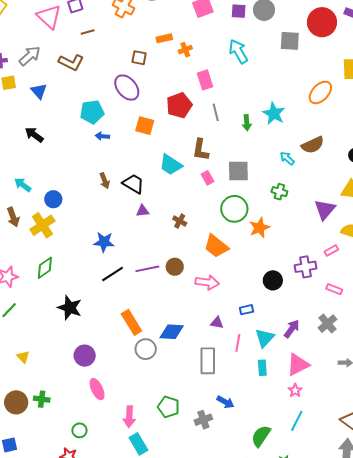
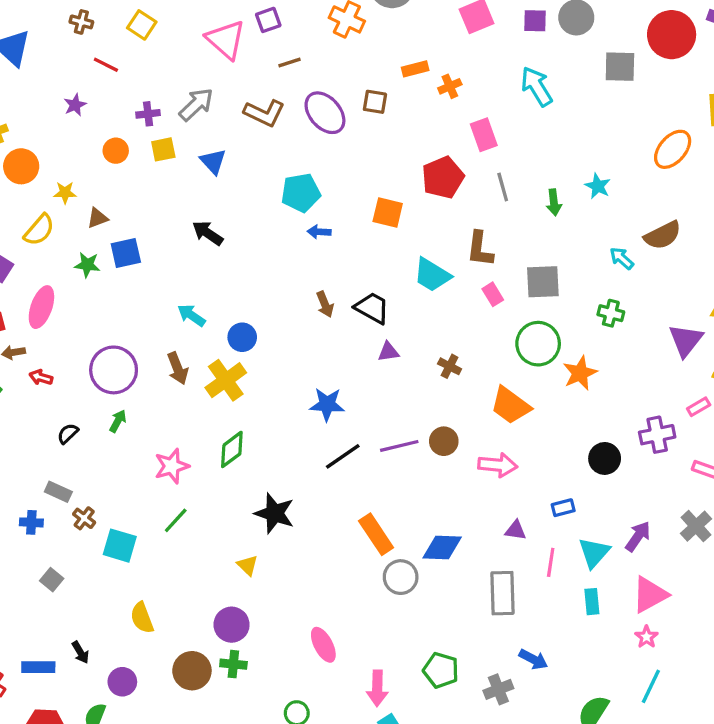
purple ellipse: (127, 88) -> (325, 113), moved
cyan star: (274, 114) -> (598, 186), size x0.7
purple circle: (85, 356) -> (232, 625), moved
yellow triangle: (23, 357) -> (248, 565), moved

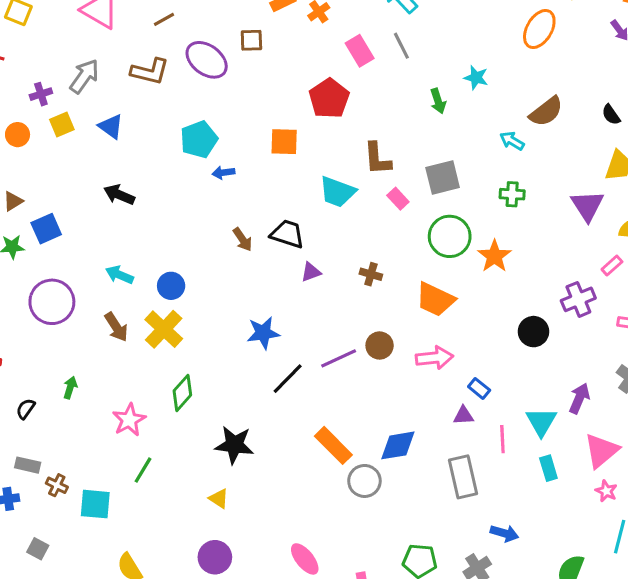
gray line: (503, 187) -> (401, 46), moved
purple circle: (114, 370) -> (52, 302), moved
blue rectangle: (563, 508) -> (479, 388), moved, turned 65

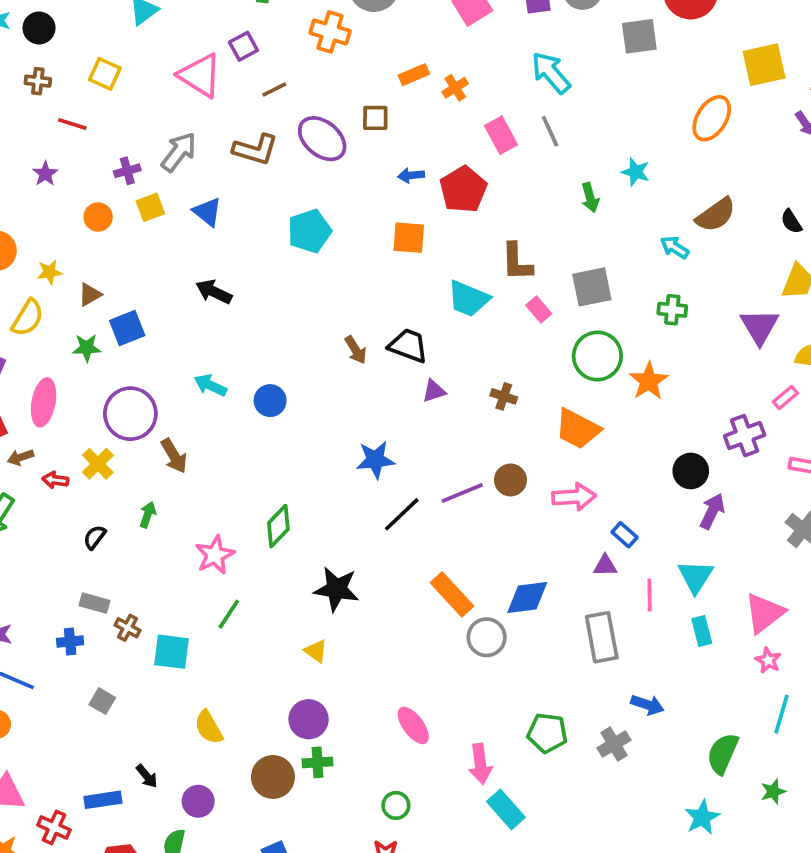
blue arrow: (223, 173) -> (411, 175), moved
brown arrow: (116, 327) -> (174, 456), moved
yellow cross: (164, 329) -> (98, 464), moved, size x0.7
purple arrow: (579, 398) -> (712, 511), moved

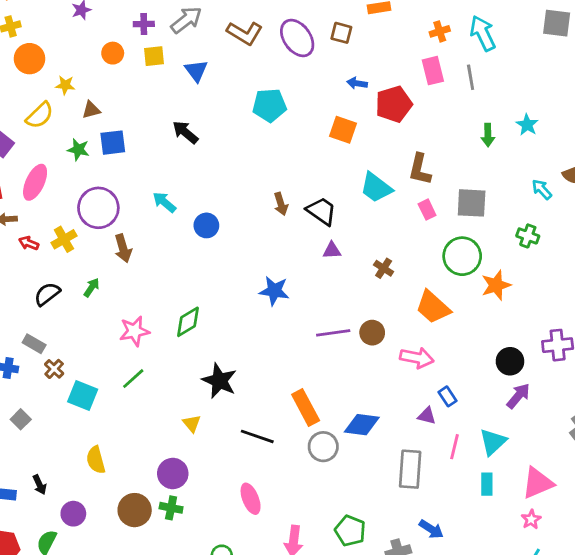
orange cross: (455, 88) -> (440, 31), moved
black line: (402, 514) -> (257, 436), moved, turned 48
black semicircle: (95, 537) -> (47, 294), size x1.4

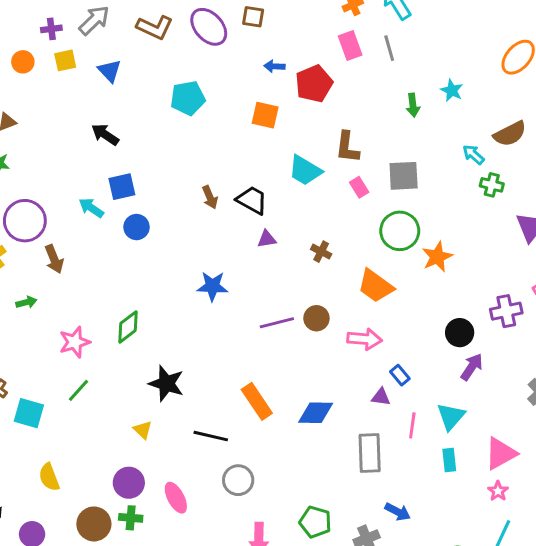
blue square: (113, 143) -> (122, 187), moved
green cross: (528, 236) -> (492, 185), moved
green arrow: (92, 287) -> (26, 302), turned 48
gray circle: (323, 447) -> (238, 480), moved
pink ellipse: (251, 499) -> (176, 498), moved

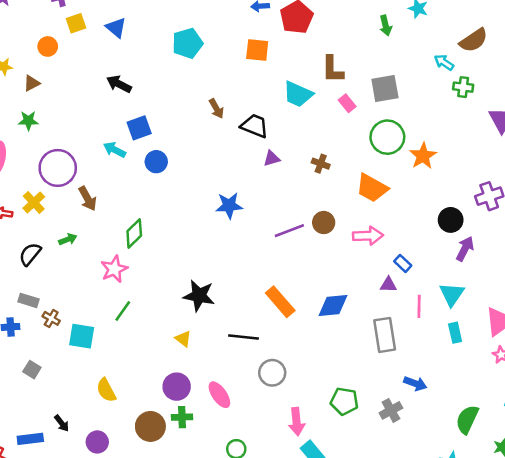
orange circle: (23, 62) -> (48, 46), moved
brown arrow: (210, 197) -> (216, 109), moved
green diamond: (128, 327) -> (134, 233), moved

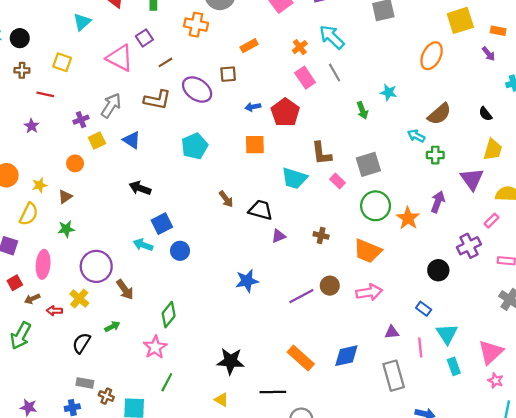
purple arrow: (465, 249) -> (438, 202), moved
blue rectangle: (403, 263) -> (424, 309), moved

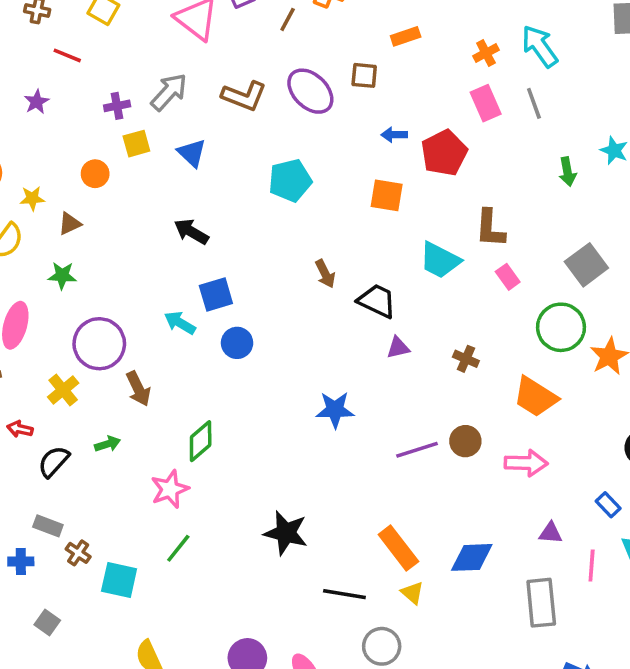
brown line: (165, 62) -> (288, 19), moved, turned -40
gray square: (368, 164) -> (586, 265), moved, turned -30
red arrow: (54, 311) -> (20, 429), moved
yellow triangle: (221, 400) -> (412, 593), moved

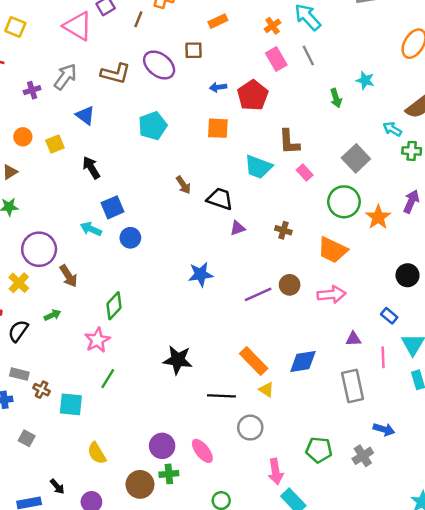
yellow square: (136, 144) -> (55, 144), moved
black arrow: (191, 232) -> (91, 168), turned 35

